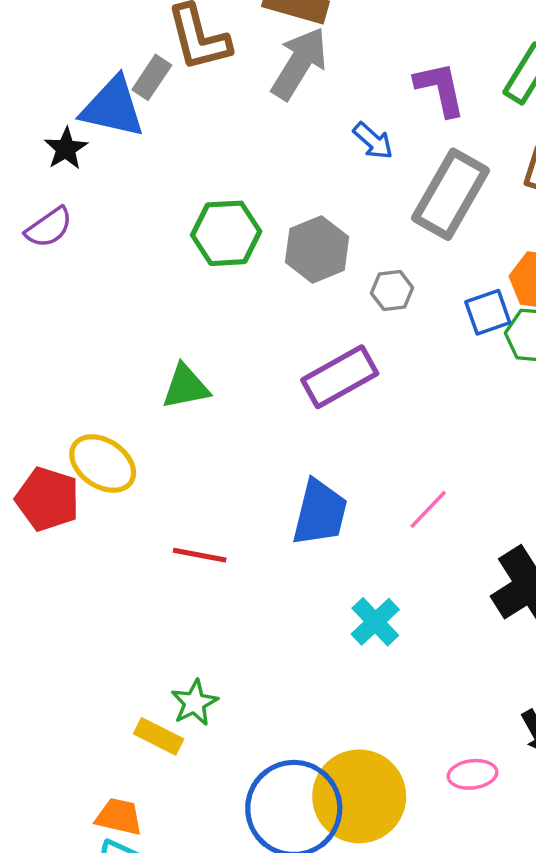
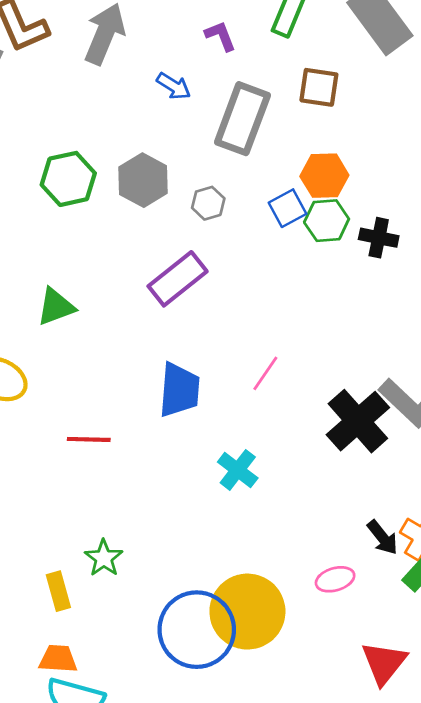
purple L-shape: (440, 89) -> (220, 36), size x0.7
yellow rectangle: (159, 736) -> (58, 591), moved, turned 57

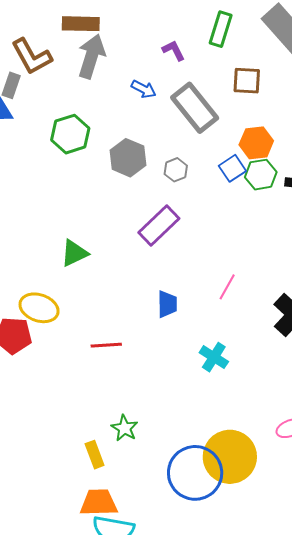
gray rectangle: (242, 119) -> (195, 108), turned -54
green hexagon: (68, 179) -> (70, 134), moved
blue trapezoid: (179, 390) -> (167, 304), size x0.7
orange trapezoid: (58, 659) -> (99, 503), size x1.4

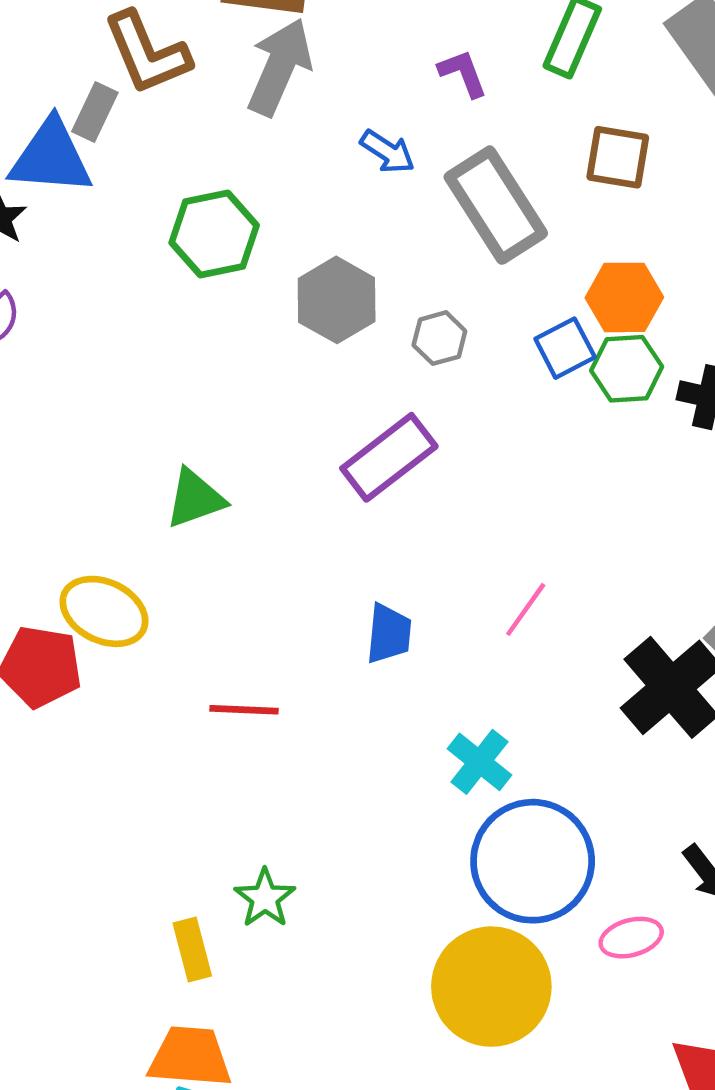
blue circle: (195, 473) -> (533, 861), moved

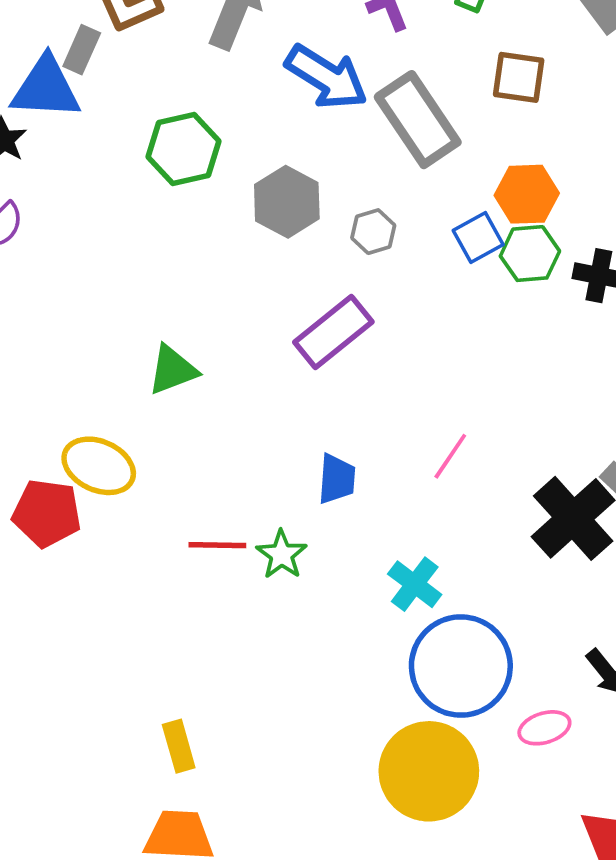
blue arrow: (388, 152) -> (326, 77), size x1.8
green star: (265, 898) -> (282, 555), moved

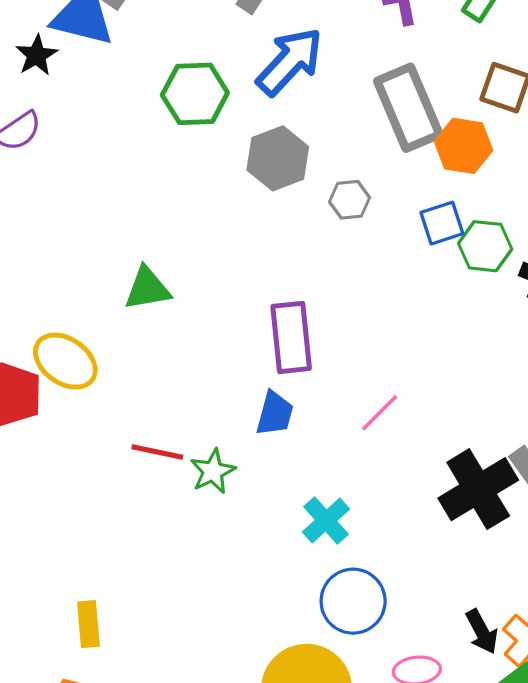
blue arrow: (326, 77) -> (290, 62), moved, turned -90
orange hexagon: (527, 194) -> (464, 146), moved
purple rectangle: (333, 332) -> (291, 337), moved, turned -68
blue circle: (461, 666) -> (353, 601), size x0.7

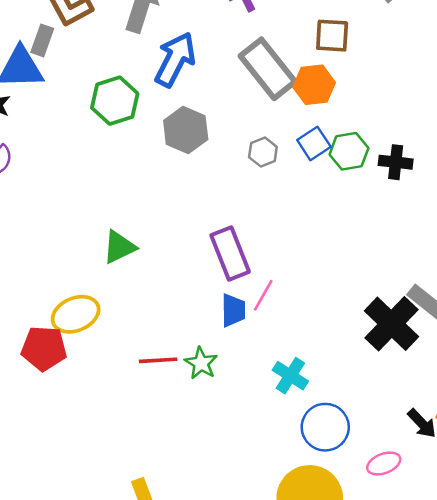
gray hexagon: (350, 200) -> (263, 152), moved
yellow ellipse: (65, 361) -> (76, 314), turned -42
pink line: (380, 413) -> (263, 295), moved

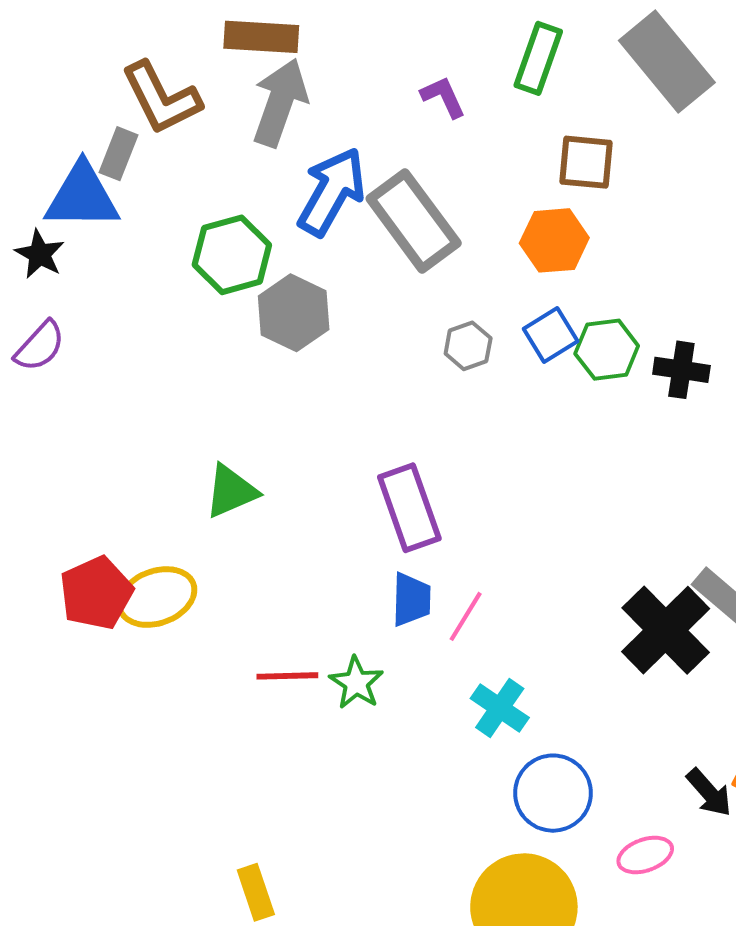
gray rectangle: (268, 69) -> (414, 221), moved
gray hexagon: (186, 130) -> (294, 313), moved
pink line: (263, 295) -> (466, 616), moved
red pentagon: (44, 348) -> (96, 593), moved, turned -30

